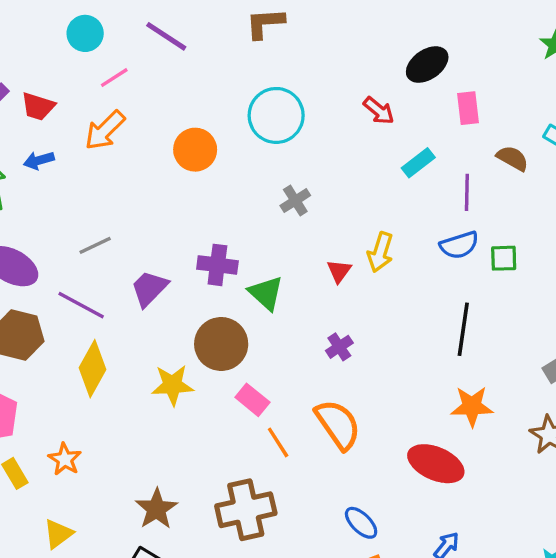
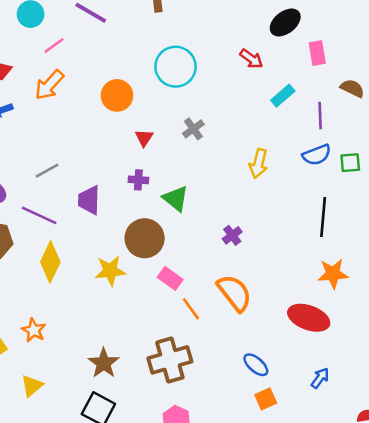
purple cross: (217, 265) -> (138, 180), size x0.7
red triangle: (339, 271) -> (144, 138), moved
purple trapezoid: (149, 288) -> (89, 200), turned -40

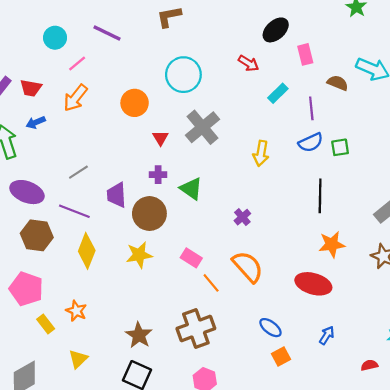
gray cross: (193, 129) -> (203, 127), size x1.8
brown circle: (145, 238) -> (149, 214), moved

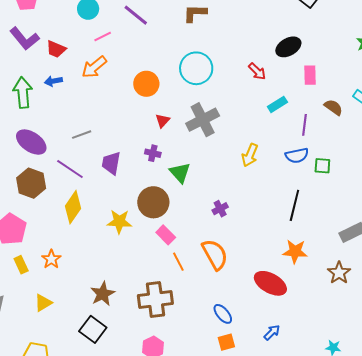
brown circle: (149, 214) -> (153, 202), moved

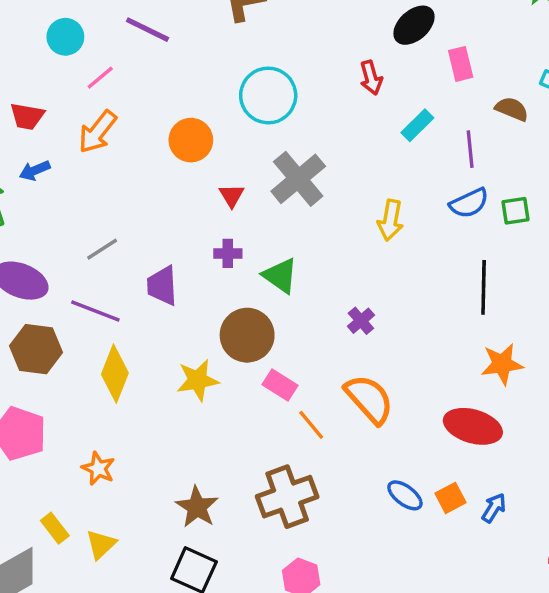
red arrow: (257, 71) -> (371, 78), turned 42
yellow rectangle: (21, 265) -> (55, 528), moved
orange square: (226, 342) -> (451, 498), moved

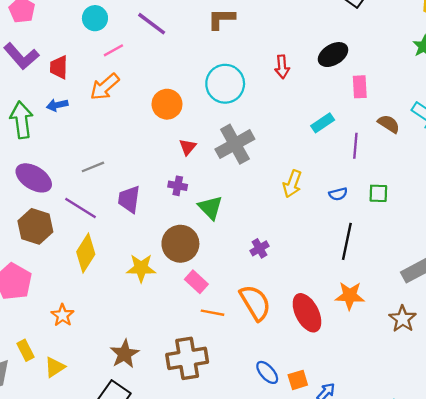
red arrow: (371, 78) -> (282, 67), moved
red trapezoid: (27, 116) -> (59, 67), turned 70
blue semicircle: (469, 203) -> (338, 194), moved, size x0.7
orange line: (311, 425) -> (213, 313), turned -50
red ellipse: (473, 426) -> (307, 313), moved, turned 36

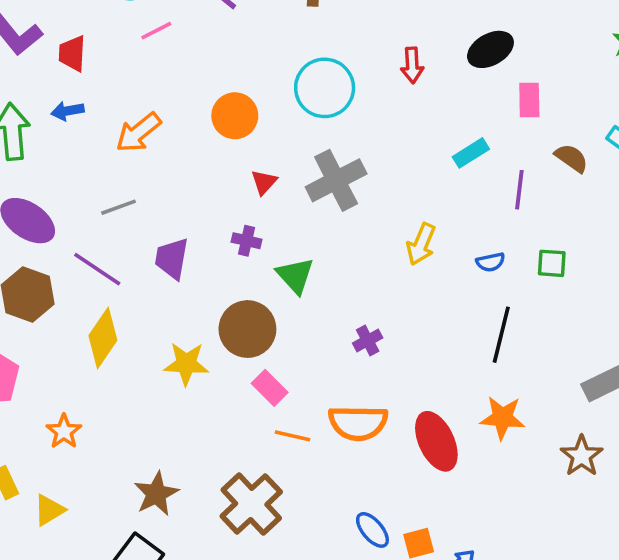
orange arrow: (105, 87) -> (138, 133), moved
orange semicircle: (255, 303) -> (358, 423), turned 120
brown cross: (187, 358) -> (251, 504), turned -36

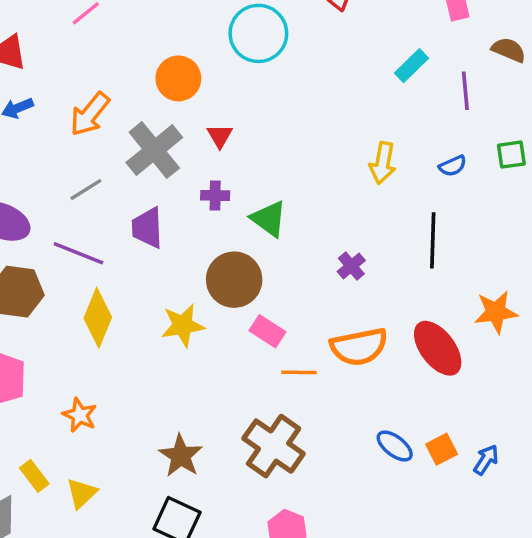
gray cross: (336, 180) -> (154, 150), moved
black line: (501, 335) -> (433, 240), moved

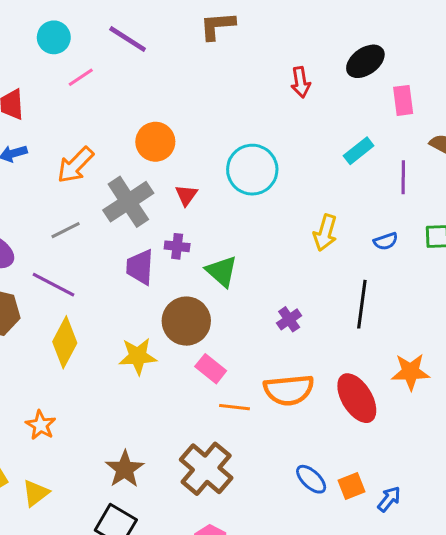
cyan circle: (258, 33) -> (252, 170), moved
purple trapezoid: (147, 228) -> (140, 267), moved

